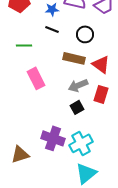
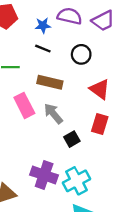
brown rectangle: (74, 58) -> (50, 82), moved
gray arrow: (78, 85) -> (53, 114), moved, turned 72

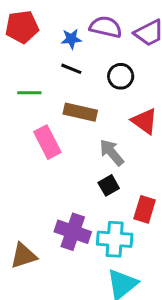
gray arrow: (53, 114) -> (112, 153), moved
red rectangle: (100, 124) -> (145, 209), moved
cyan cross: (77, 181) -> (115, 239), turned 32

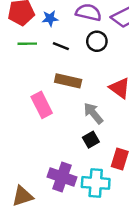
blue star: (71, 39) -> (50, 18), moved
black circle: (121, 76) -> (97, 41), moved
green line: (29, 93) -> (27, 44), moved

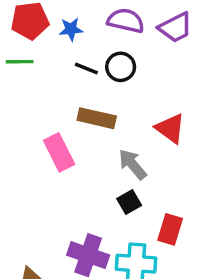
black circle: (97, 41) -> (121, 67), moved
green line: (27, 44) -> (20, 62), moved

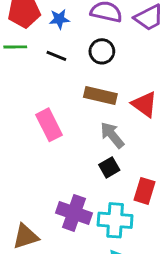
black line: (86, 69) -> (56, 56), moved
brown rectangle: (97, 118) -> (100, 95), moved

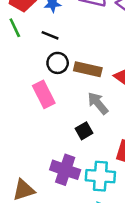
green line: (15, 47) -> (15, 28), turned 66
black circle: (102, 51) -> (58, 63), moved
black square: (109, 167) -> (84, 131), moved

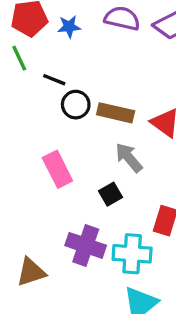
black line: (50, 35) -> (54, 80), moved
pink rectangle: (44, 94) -> (57, 169), moved

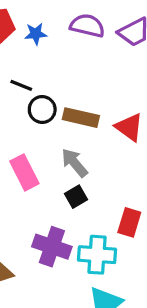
gray arrow: (129, 158) -> (74, 163), moved

